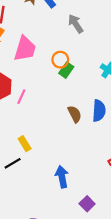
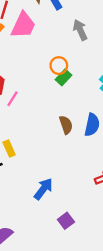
pink trapezoid: (25, 49) -> (23, 25), moved
blue arrow: (62, 177) -> (43, 189), turned 40

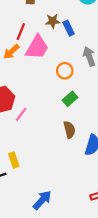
orange circle: (59, 66) -> (65, 71), moved
brown semicircle: (66, 125) -> (69, 130), moved

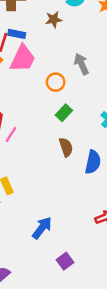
brown star: (53, 21) -> (54, 20), moved
blue rectangle: (69, 28) -> (17, 34), moved, turned -48

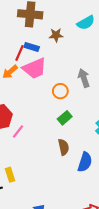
brown star: (54, 20) -> (56, 35), moved
pink trapezoid: (23, 59) -> (35, 68), turned 35

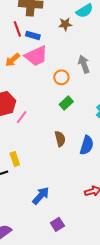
brown star: (56, 35) -> (65, 24), moved
red line: (19, 53) -> (17, 29), moved, turned -42
brown semicircle: (63, 147) -> (60, 139), moved

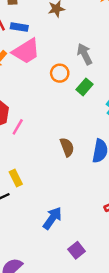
green rectangle: (66, 103) -> (85, 87), moved

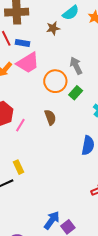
orange circle: (60, 73) -> (55, 81), size x1.5
brown semicircle: (67, 147) -> (50, 117), moved
blue arrow: (52, 218) -> (52, 220), moved

